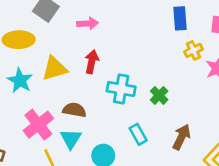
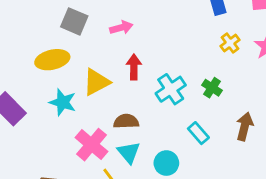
yellow cross: (193, 50) -> (230, 43), moved
cyan cross: (121, 89) -> (171, 89), turned -32

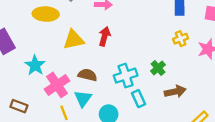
cyan cross: (171, 89) -> (126, 76), moved
cyan star: (63, 102) -> (35, 65), moved
brown arrow: (245, 126) -> (175, 92), moved, turned 48

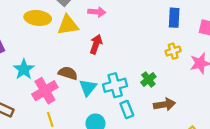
yellow triangle: (74, 40) -> (68, 25), moved
brown semicircle: (87, 75) -> (68, 73), moved
cyan triangle: (83, 98) -> (88, 88), moved

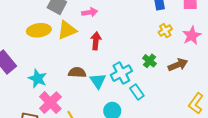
pink cross: (45, 91) -> (50, 103), moved
brown arrow: (164, 104) -> (178, 65), moved

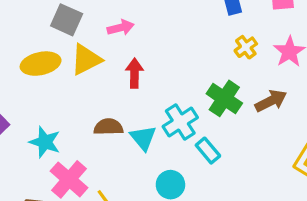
green cross: (150, 61) -> (224, 98), size x1.5

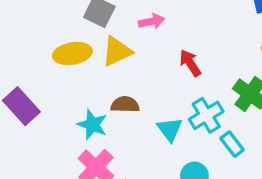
red arrow: (134, 73) -> (190, 63), moved, turned -36
brown semicircle: (108, 127) -> (125, 105), moved
cyan star: (45, 142) -> (92, 125), moved

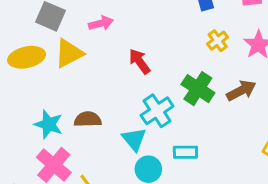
brown semicircle: (125, 105) -> (88, 119), moved
cyan triangle: (170, 129) -> (134, 139), moved
cyan rectangle: (232, 144) -> (185, 152), moved, turned -50

